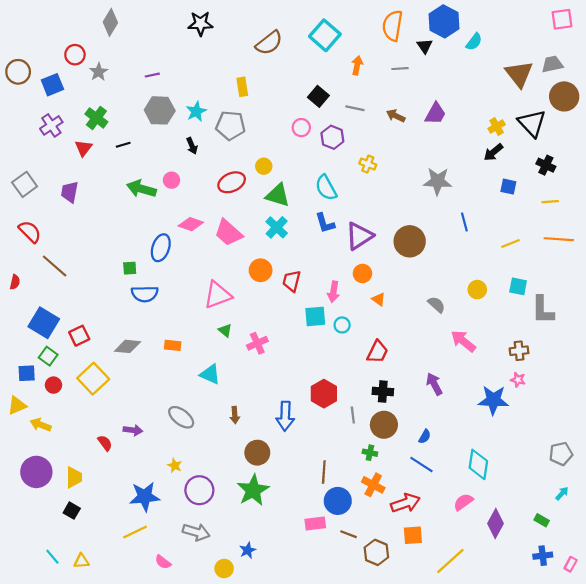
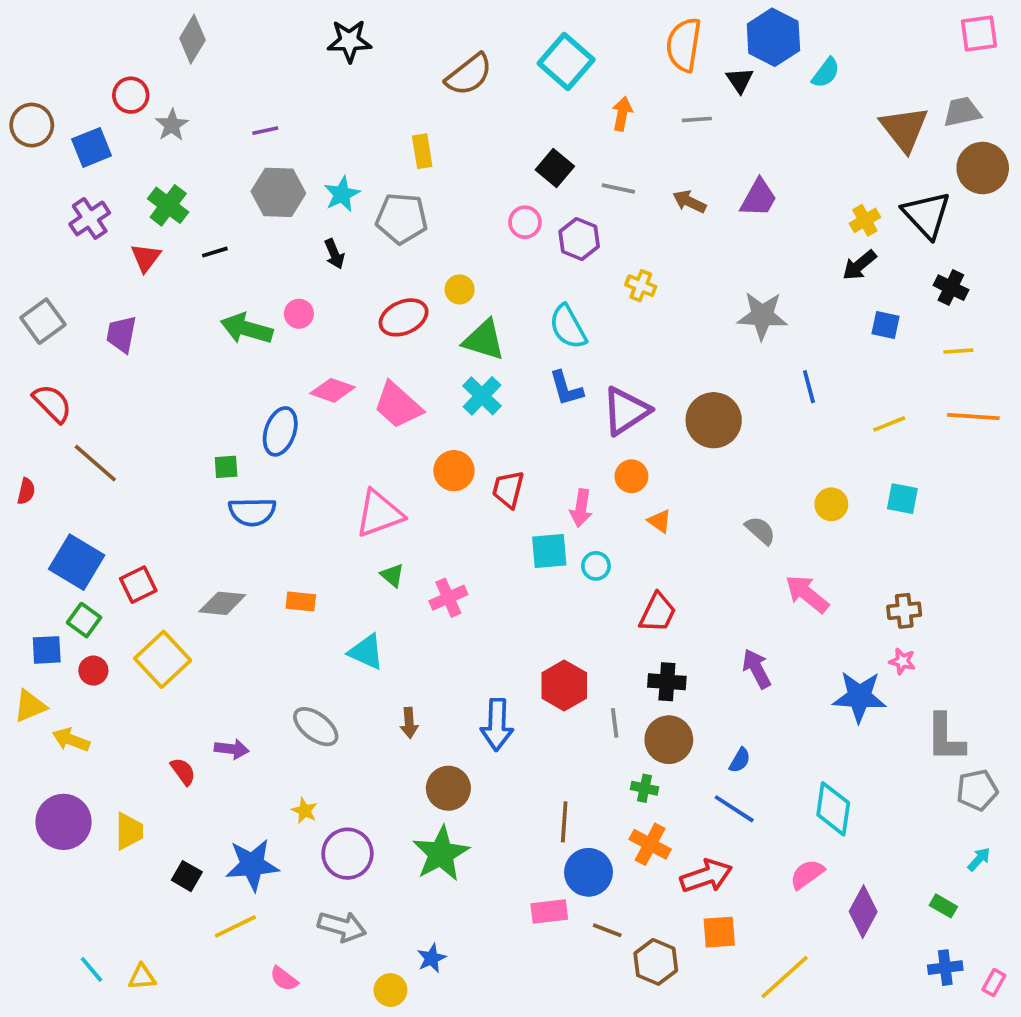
gray L-shape: (543, 310) -> (945, 738), moved
black square: (72, 511) -> (187, 876), moved

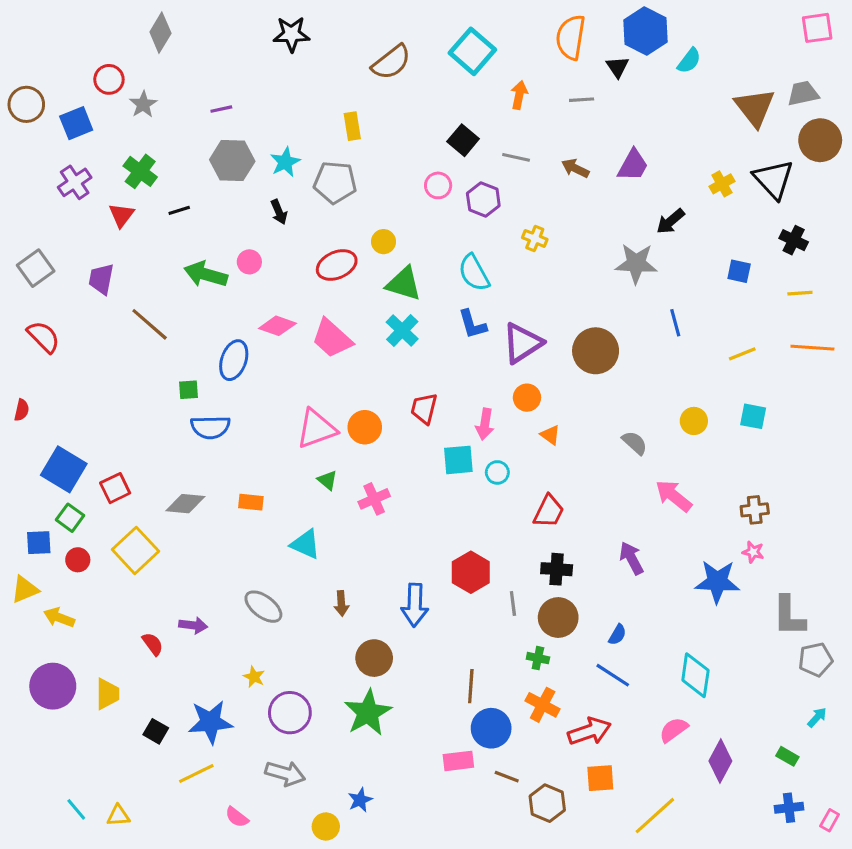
black arrow: (859, 265) -> (670, 221), moved
brown line: (95, 463) -> (150, 324), moved
orange circle: (454, 471) -> (365, 427), moved

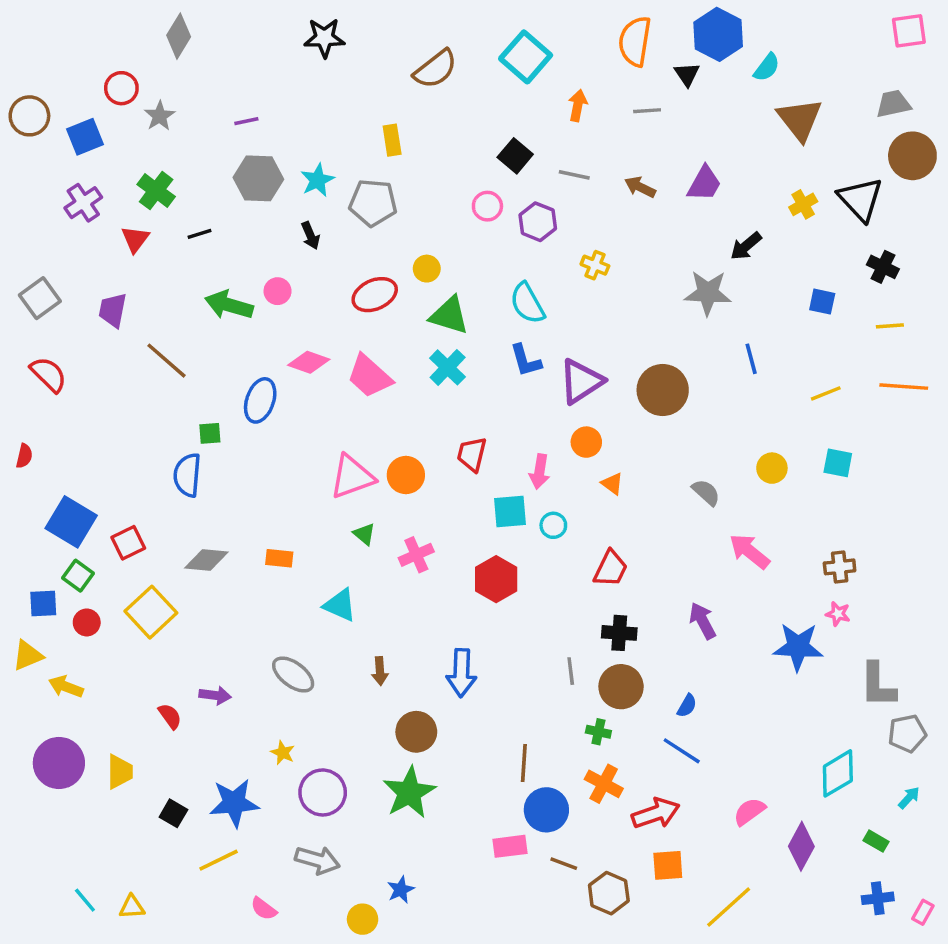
brown triangle: (755, 107) -> (800, 119), moved
blue semicircle: (210, 427) -> (187, 475), moved, turned 96
red hexagon: (471, 572) -> (496, 579), moved
cyan diamond: (695, 675) -> (838, 773), moved, turned 51

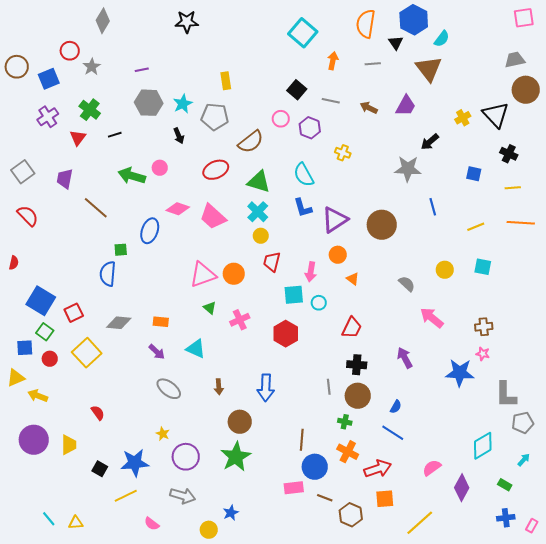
brown semicircle: (435, 69) -> (251, 142), moved
brown triangle: (800, 119) -> (429, 69), moved
yellow circle: (427, 269) -> (261, 236), moved
purple arrow: (215, 695) -> (157, 352), moved, turned 36

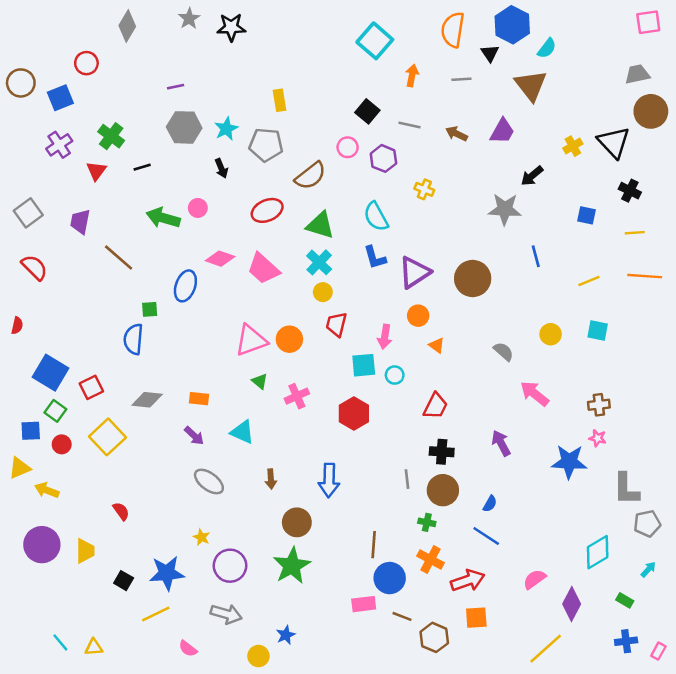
gray star: (92, 67) -> (189, 19), moved
yellow line: (420, 523) -> (546, 649), moved

